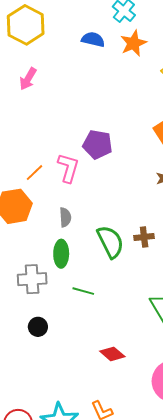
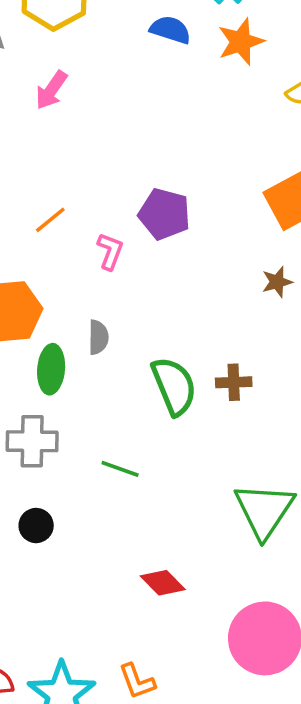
pink L-shape: (68, 168) -> (110, 251), size x0.7
orange line: (35, 173) -> (50, 220), moved
green ellipse: (61, 254) -> (51, 369), moved

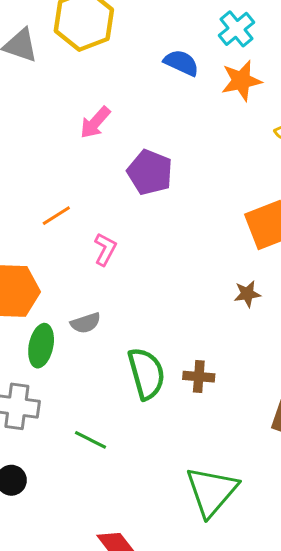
pink arrow: (51, 90) -> (95, 122), moved
purple pentagon: (164, 214) -> (150, 172), moved
gray semicircle: (98, 337) -> (86, 323), turned 64

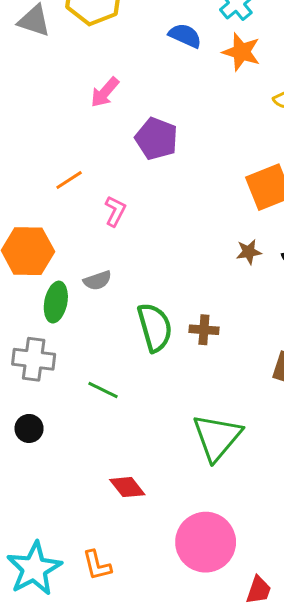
orange star: (241, 81) -> (241, 52), turned 30

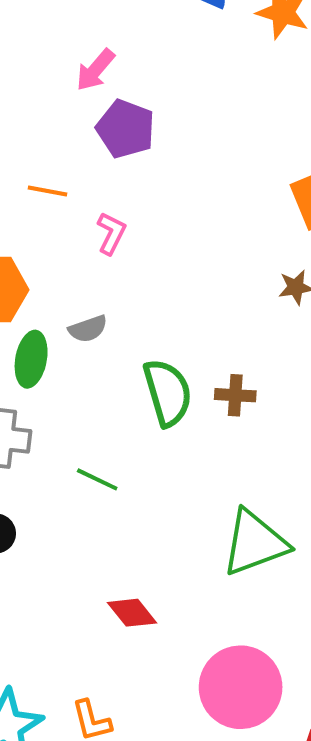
purple pentagon: (156, 139) -> (126, 129), moved
orange line: (69, 180) -> (48, 191), turned 44
green triangle: (217, 437) -> (255, 543), turned 30

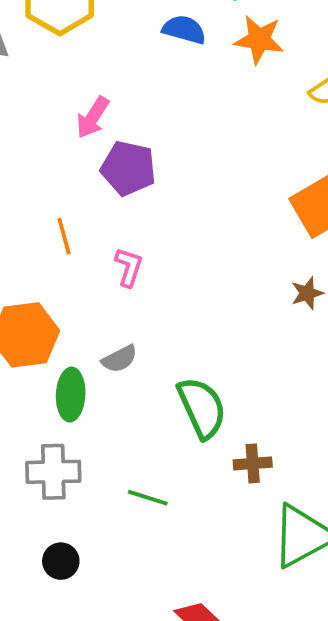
orange line: (48, 191) -> (64, 236), turned 72
brown cross: (235, 395) -> (253, 463), moved

